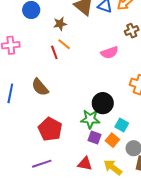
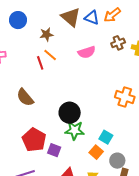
pink semicircle: (110, 53) -> (87, 52), moved
black circle: (103, 103) -> (70, 113), moved
purple square: (94, 138) -> (54, 150), moved

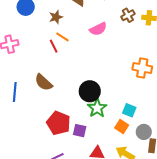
green star: (75, 130) -> (97, 108), turned -30

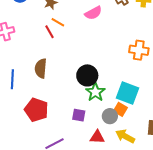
brown semicircle: (44, 82) -> (41, 68), turned 54
cyan square: (129, 110) -> (127, 93), size x1.6
red pentagon: (59, 123) -> (36, 110), moved
gray circle: (144, 132) -> (110, 116), moved

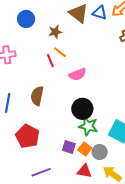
pink semicircle: (93, 13) -> (78, 74), moved
green star: (95, 92) -> (88, 126), turned -30
orange square: (120, 109) -> (85, 149), moved

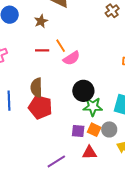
orange line: (60, 52) -> (61, 46), moved, turned 32
red line: (50, 61) -> (42, 50), turned -56
red pentagon: (27, 136) -> (40, 107), moved
red triangle: (84, 171) -> (89, 153), moved

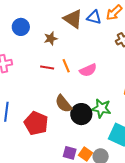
pink semicircle: (72, 58) -> (88, 70), moved
brown semicircle: (36, 88) -> (63, 104), moved, turned -48
green star: (93, 107) -> (101, 108), moved

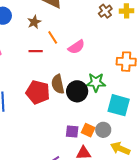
orange line: (66, 66) -> (53, 37), moved
brown semicircle: (63, 104) -> (58, 84), turned 36
red pentagon: (36, 123) -> (38, 92), moved

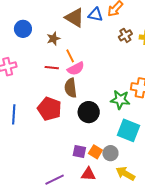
pink semicircle: (76, 47) -> (76, 69), moved
green star: (96, 82) -> (120, 100), moved
brown semicircle: (58, 84) -> (71, 88), moved

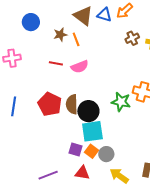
orange line: (70, 56) -> (76, 39), moved
brown semicircle: (71, 88) -> (72, 104), moved
cyan square: (129, 130) -> (92, 131), moved, turned -35

